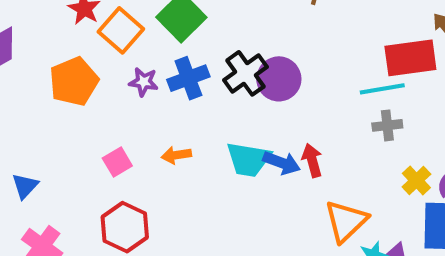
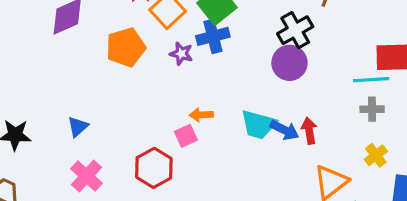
black cross: (246, 73) -> (295, 30), moved
blue cross: (188, 78) -> (213, 36), moved
pink square: (117, 162) -> (186, 136), moved
yellow cross: (416, 180) -> (376, 155), moved

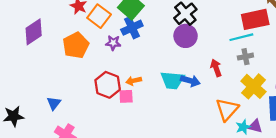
red arrow: (309, 131) -> (216, 68), moved
pink square: (186, 136) -> (126, 96), turned 32
yellow cross: (376, 155) -> (253, 86), size x1.6
red hexagon: (154, 168) -> (108, 85), moved

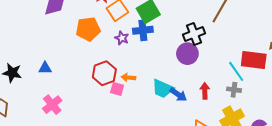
cyan line: (241, 37) -> (236, 71), turned 50
blue triangle: (54, 103) -> (45, 68), moved, turned 32

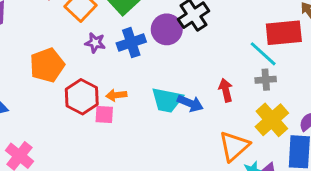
orange pentagon: (88, 29) -> (47, 65), moved
blue cross: (143, 30) -> (131, 43), moved
purple circle: (187, 54) -> (167, 29), moved

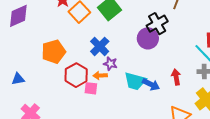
purple circle: (167, 29) -> (148, 38), moved
purple star: (95, 43) -> (110, 64), moved
blue cross: (131, 43) -> (100, 46), moved, turned -30

